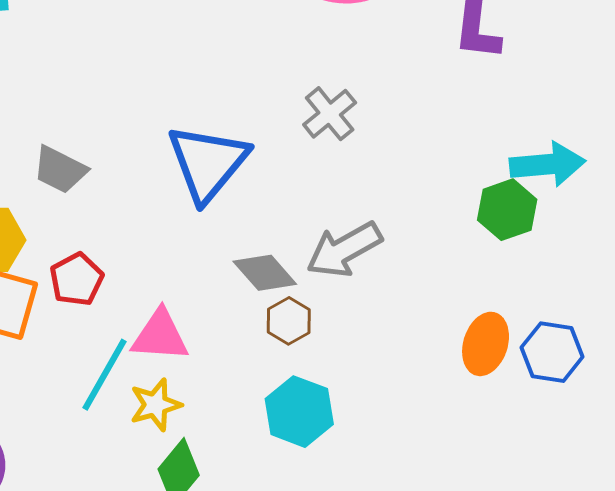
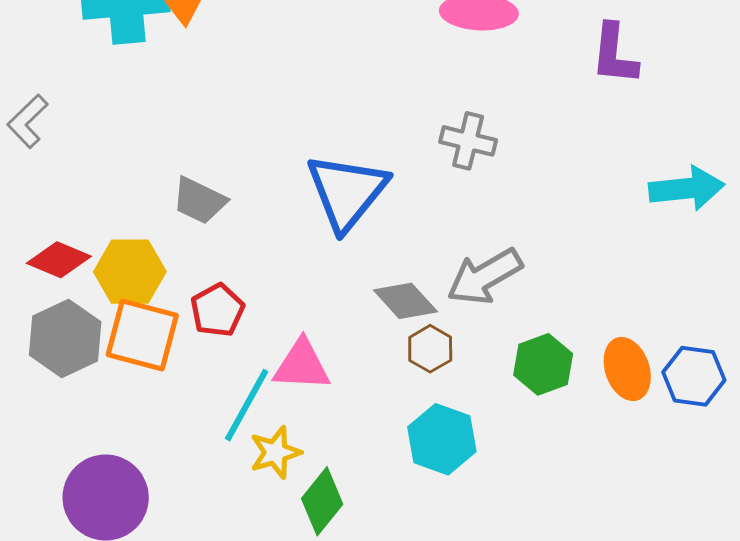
gray cross: (330, 114) -> (468, 141), turned -36
green hexagon: (507, 210) -> (543, 364), moved
orange ellipse: (486, 344) -> (627, 369), turned -36
yellow star: (156, 405) -> (275, 452), moved

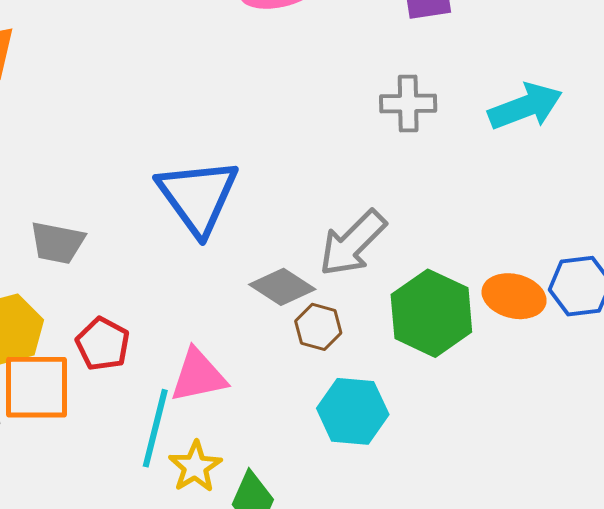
gray cross: (468, 141) -> (408, 103), moved
green hexagon: (543, 364) -> (431, 313), size x1.4
orange ellipse: (627, 369) -> (514, 296), turned -42

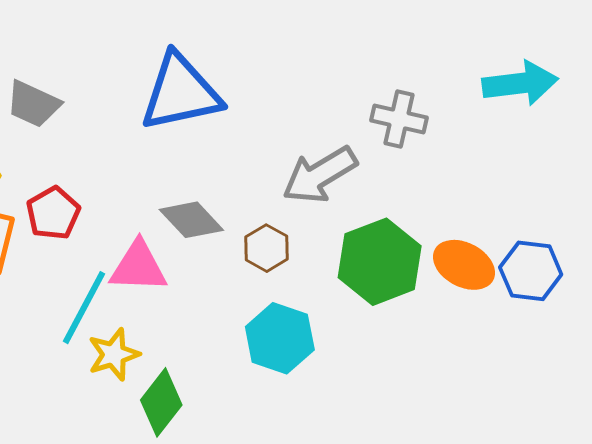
gray cross: (408, 103) -> (399, 119), moved
blue triangle: (198, 196) -> (181, 93), turned 40
gray diamond: (282, 287) -> (191, 220), moved

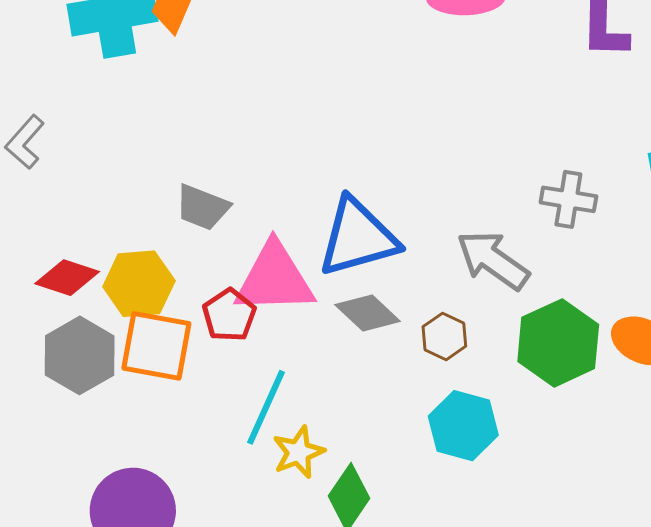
blue triangle: (181, 93) -> (358, 237), moved
gray arrow: (320, 175) -> (493, 260), turned 70
pink triangle: (138, 267) -> (274, 279), moved, size x1.4

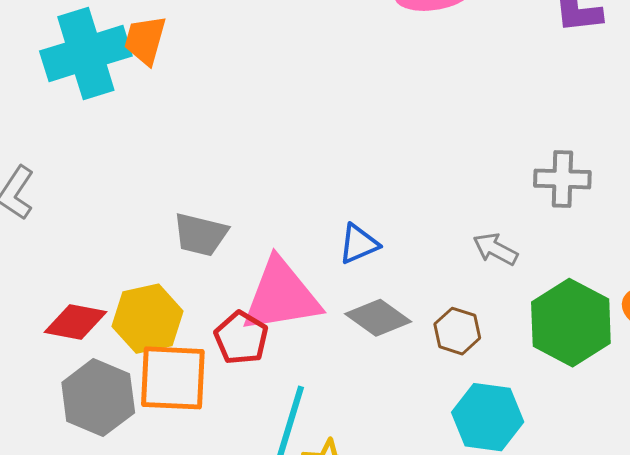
blue triangle: (358, 237) -> (359, 244), size x0.5
gray arrow: (493, 260) -> (495, 249), size x0.6

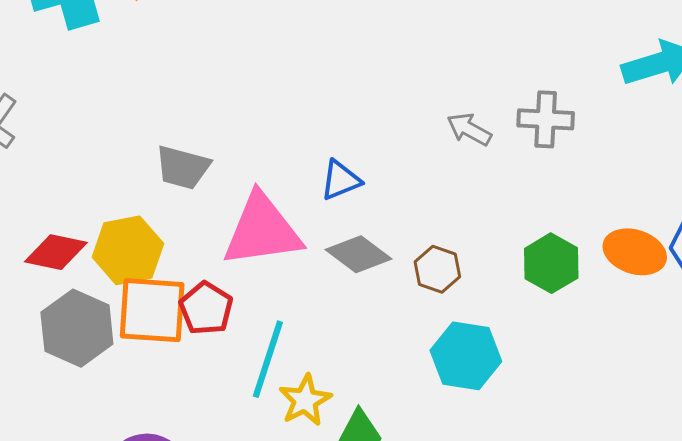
gray arrow: (495, 249) -> (469, 129), moved
green hexagon: (571, 323) -> (551, 263), size x0.7
red pentagon: (241, 338) -> (206, 308), moved

